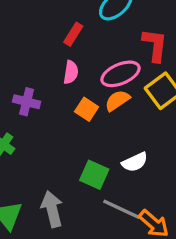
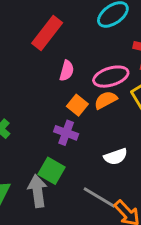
red rectangle: (73, 34) -> (47, 33), moved, size x1.6
purple cross: (27, 102) -> (66, 133), moved
green square: (94, 175) -> (52, 171), moved

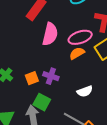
pink semicircle: (67, 71) -> (50, 34), size x1.6
orange square: (77, 105) -> (32, 78), moved, turned 32

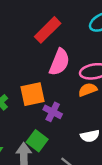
orange square: (32, 78) -> (32, 94), moved, size x1.5

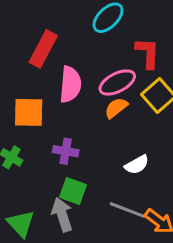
orange square: (32, 94) -> (29, 112), moved, turned 30
purple cross: (53, 112) -> (66, 151), moved

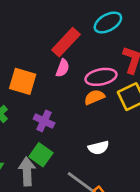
red rectangle: (43, 49) -> (66, 42), moved
pink semicircle: (70, 84) -> (63, 68), size x0.6

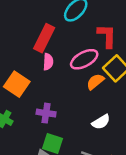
orange square: (23, 81) -> (17, 84), turned 35
orange semicircle: (94, 97) -> (95, 82), moved

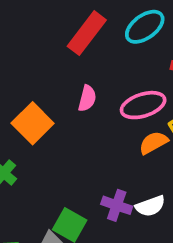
red rectangle: (44, 38) -> (87, 33), moved
purple cross: (46, 113) -> (117, 205), moved

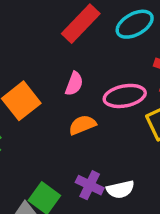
orange semicircle: (153, 143) -> (82, 125), moved

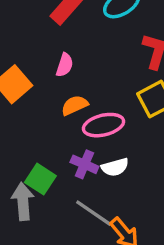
pink ellipse: (125, 96) -> (104, 125), moved

